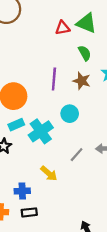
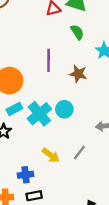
brown star: (82, 81) -> (78, 74), moved
cyan circle: (70, 114) -> (64, 109), moved
gray line: (77, 155) -> (79, 153), moved

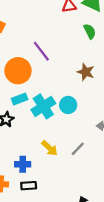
purple line: (49, 60) -> (41, 51), moved, turned -45

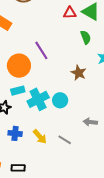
gray line: (78, 149) -> (65, 140), turned 72
blue cross: (23, 164) -> (15, 133), moved

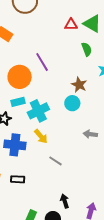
cyan circle: (60, 100) -> (72, 103), moved
blue cross: (15, 133) -> (15, 145), size x1.5
yellow arrow: (40, 137) -> (41, 136), moved
gray line: (65, 140) -> (56, 161), moved

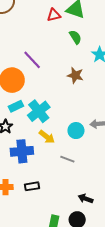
cyan circle: (72, 103) -> (76, 131), moved
black arrow: (65, 201) -> (85, 199), turned -40

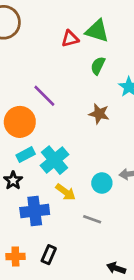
green semicircle: (75, 37) -> (98, 66), turned -120
black rectangle: (32, 186) -> (49, 255), turned -56

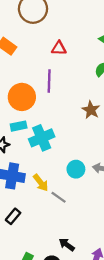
red triangle: (70, 39) -> (59, 48), moved
purple line: (44, 96) -> (49, 81), turned 30
yellow arrow: (66, 192) -> (41, 183), moved

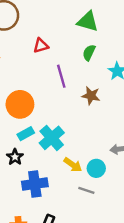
purple line: (49, 81) -> (61, 76), moved
cyan circle: (76, 169) -> (96, 168), moved
yellow arrow: (41, 183) -> (73, 165), moved

